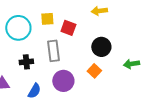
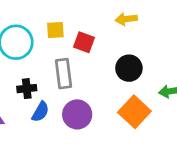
orange square: (94, 71) -> (134, 112), moved, size x1.6
blue semicircle: (34, 91) -> (40, 112), moved

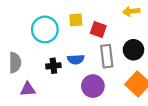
gray rectangle: (64, 74) -> (107, 56), moved
blue semicircle: (40, 112) -> (76, 59), moved, turned 56

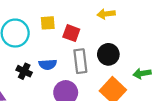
black cross: (53, 66) -> (24, 71), turned 32

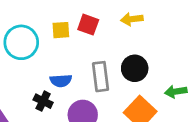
red square: (71, 33) -> (88, 25), moved
black cross: (24, 71) -> (43, 101), moved

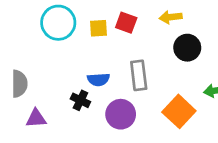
cyan circle: (21, 42) -> (58, 23), moved
black circle: (135, 68) -> (187, 48), moved

